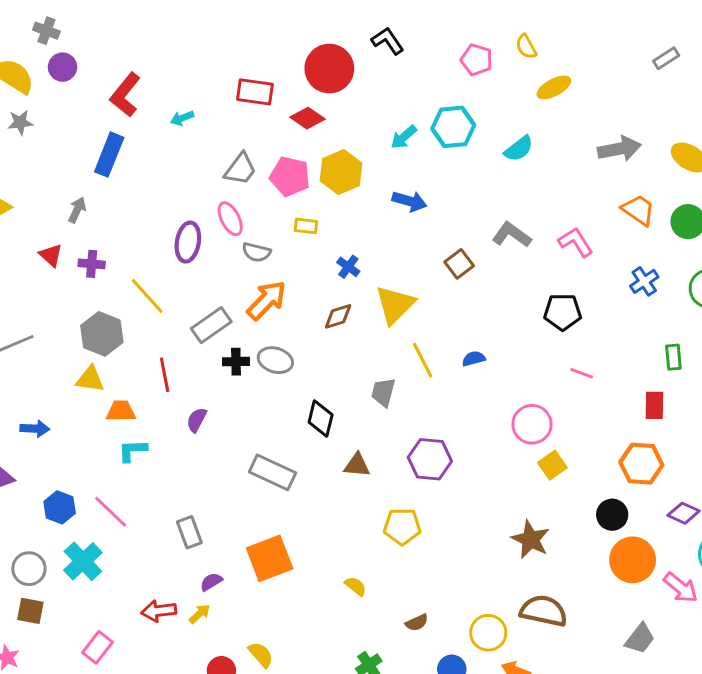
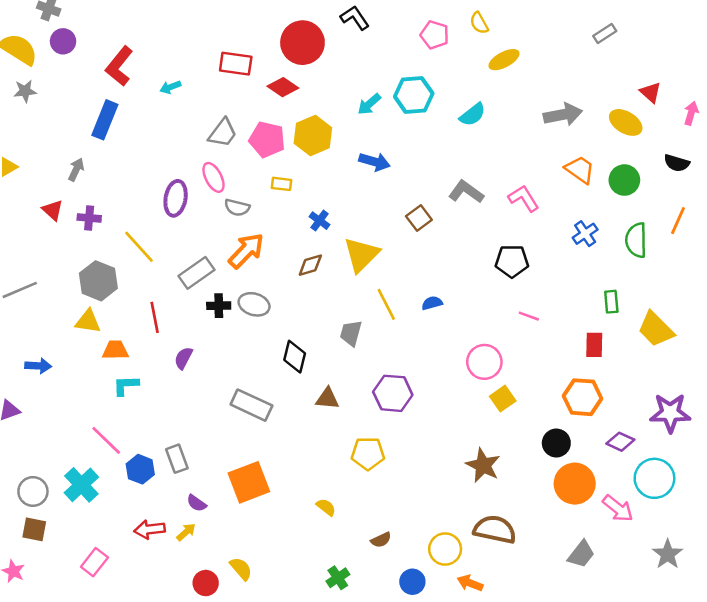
blue hexagon: (60, 507) -> (140, 469), moved
purple semicircle: (211, 582) -> (196, 503), turned -114

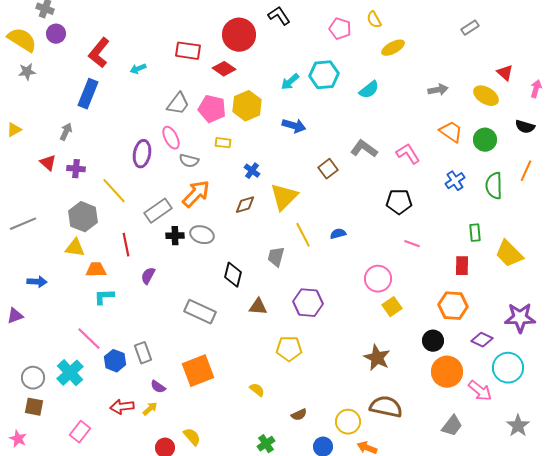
gray arrow: (563, 115) -> (438, 90), size x0.7

